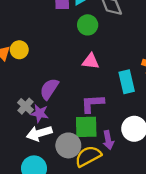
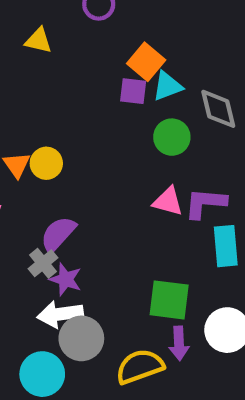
purple semicircle: (49, 89) -> (58, 234), moved
purple L-shape: (92, 104) -> (205, 203), moved
green square: (86, 127) -> (169, 300), moved
gray circle: (68, 145) -> (81, 338), moved

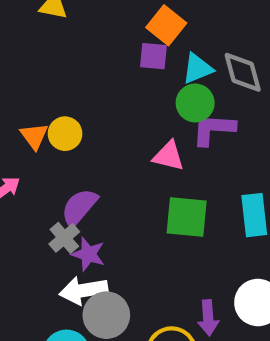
cyan triangle: (167, 86) -> (197, 68), moved
pink triangle: (168, 201) -> (169, 156), moved
purple L-shape: (205, 203) -> (213, 129), moved
green square: (169, 300) -> (187, 217), moved

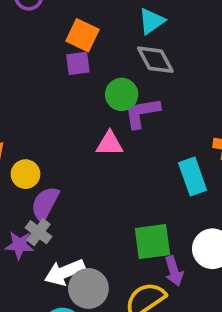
cyan triangle: (197, 68) -> (152, 21), moved
yellow circle: (65, 134) -> (25, 174), moved
green square: (187, 217) -> (152, 242), moved
purple star: (88, 254) -> (19, 245), moved

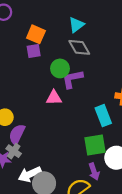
green square: (152, 242) -> (95, 145), moved

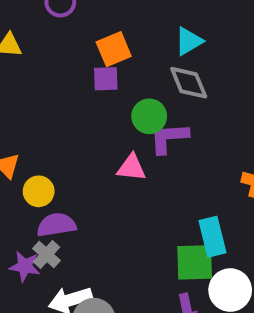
orange square: (36, 34) -> (114, 49), turned 36
cyan rectangle: (103, 116) -> (212, 237), moved
purple semicircle: (17, 134) -> (56, 225), turned 48

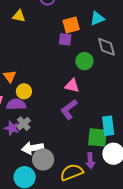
cyan triangle: (189, 41) -> (97, 18), moved
purple L-shape: (169, 138) -> (69, 109), moved, turned -40
purple semicircle: (56, 225) -> (16, 104), moved

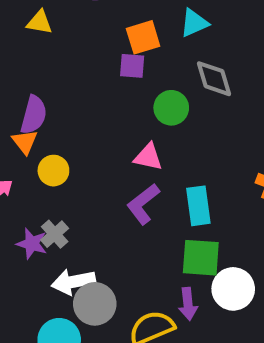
purple semicircle: (16, 104) -> (34, 115), moved, turned 108
cyan rectangle: (108, 126) -> (198, 206), moved

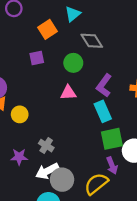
purple square: (132, 66) -> (37, 58), moved
purple L-shape: (143, 204) -> (104, 86), moved
gray cross: (55, 234) -> (46, 146), moved

